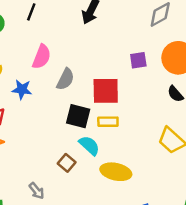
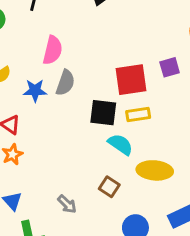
purple square: (138, 60) -> (170, 67), moved
gray semicircle: (65, 79) -> (65, 83), moved
brown square: (67, 163) -> (109, 187), moved

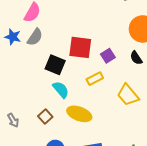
purple square: (170, 67) -> (108, 56), moved, turned -32
yellow rectangle: (138, 114) -> (95, 79), moved, turned -35

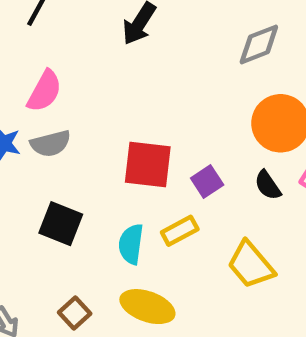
gray semicircle: (35, 37) -> (51, 144), turned 42
black square: (55, 65) -> (61, 224), moved
cyan semicircle: (61, 90) -> (131, 244), moved, turned -132

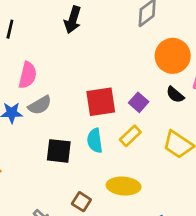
cyan semicircle: (131, 244) -> (95, 141), moved

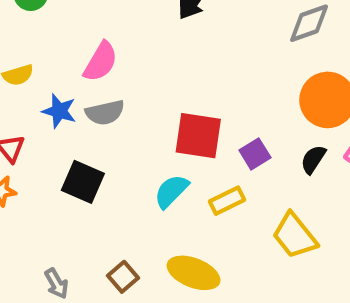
black semicircle: (175, 95) -> (313, 159), turned 66
cyan semicircle: (95, 141) -> (171, 191), turned 35
black square: (59, 151) -> (83, 182), moved

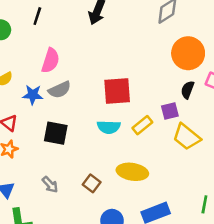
purple square: (255, 154) -> (170, 111), moved, turned 30
cyan semicircle: (171, 191) -> (109, 127), turned -120
gray arrow: (56, 284) -> (50, 185), moved

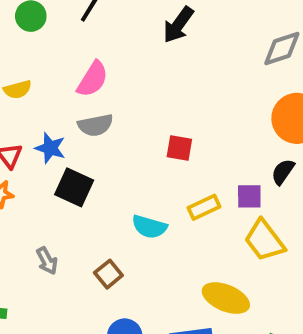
red square: (117, 91) -> (179, 148), size x0.6
blue star: (33, 95) -> (50, 148), moved
cyan semicircle: (109, 127) -> (149, 227), moved
yellow ellipse: (132, 172) -> (226, 298), moved

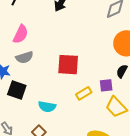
red square: (179, 148) -> (68, 65), size x1.6
cyan semicircle: (149, 227) -> (47, 107), moved

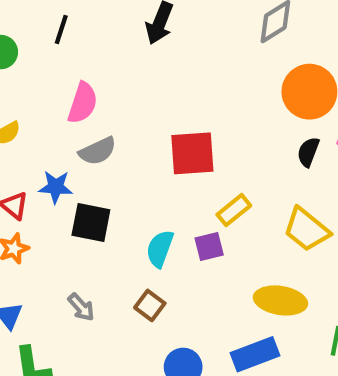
purple square: (106, 85) -> (209, 247), moved
cyan semicircle: (47, 107) -> (160, 249), turned 108

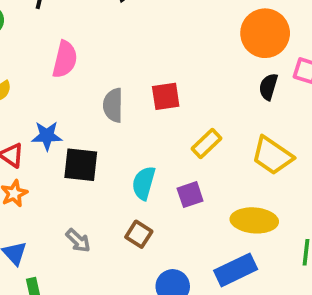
gray semicircle: (98, 151) -> (113, 105), moved, turned 120
red square: (192, 153) -> (166, 96), size x0.7
purple square: (209, 247) -> (190, 195), moved

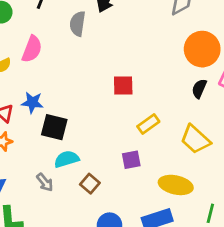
pink semicircle: (65, 59) -> (32, 49), moved
gray semicircle: (113, 105) -> (78, 24), moved
cyan semicircle: (144, 183) -> (67, 159), moved, turned 50

